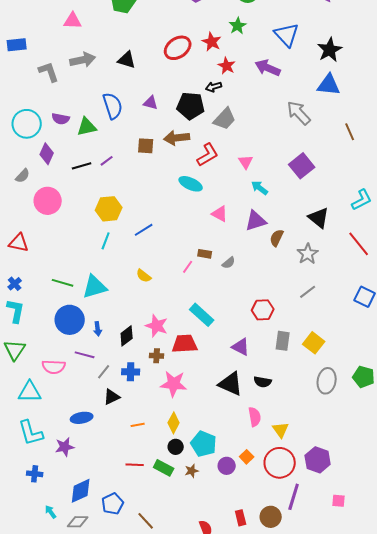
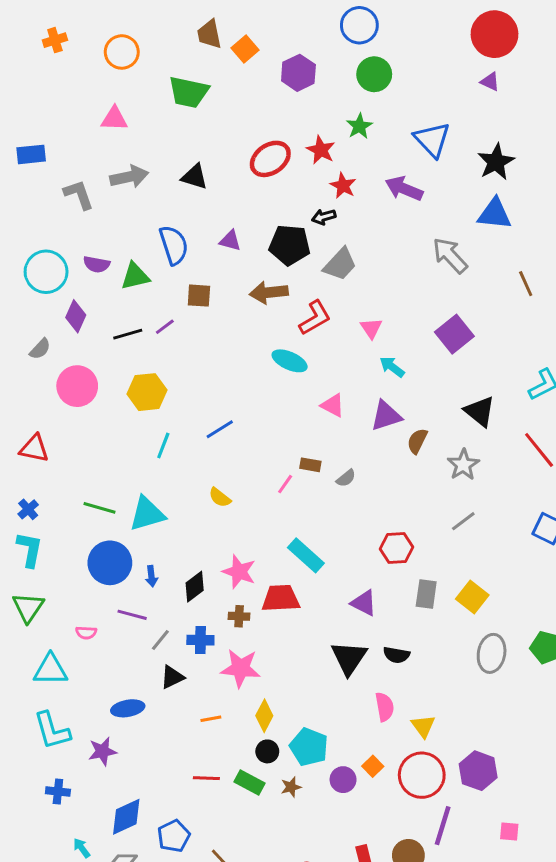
brown square: (146, 146) -> (199, 296), moved
yellow hexagon: (109, 209) -> (147, 392), moved
pink semicircle: (54, 367) -> (86, 633), size x0.6
pink star: (174, 384) -> (241, 668), moved
black triangle: (231, 384) -> (349, 658), turned 40

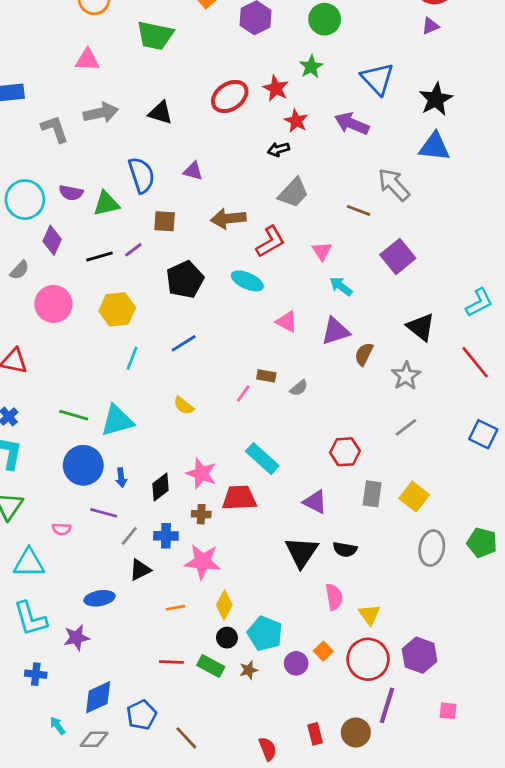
purple triangle: (490, 82) -> (430, 26), turned -48
black pentagon: (290, 245) -> (185, 280), moved, turned -30
brown line: (526, 284) -> (359, 210), moved, turned -45

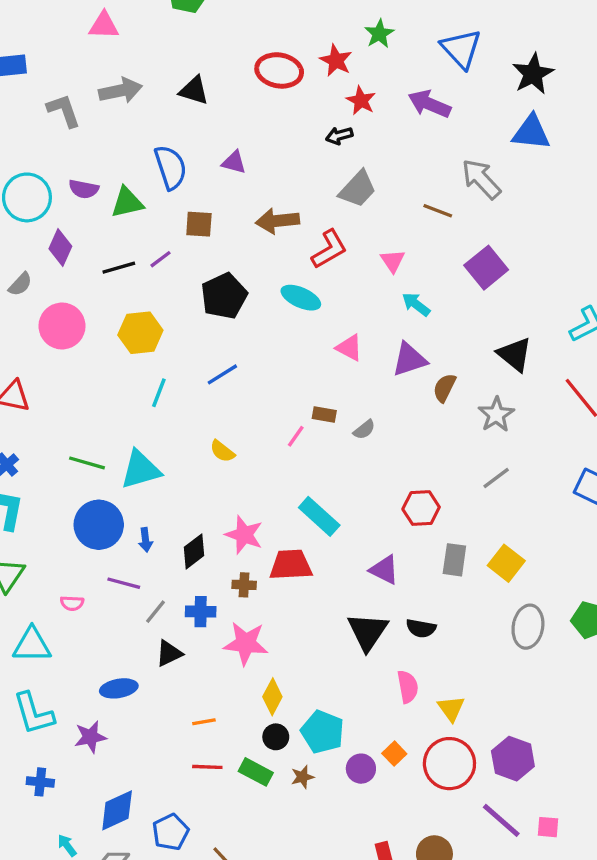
red ellipse: (230, 96) -> (279, 70), turned 45
orange line: (175, 608) -> (204, 722), moved
purple line: (387, 705) -> (501, 820), moved, turned -66

